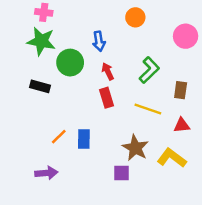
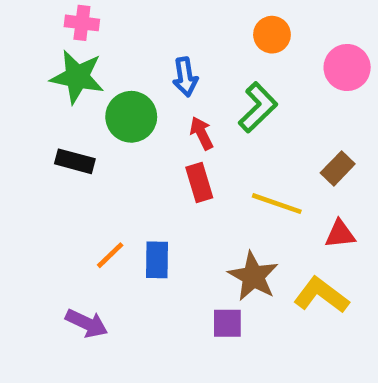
orange circle: (135, 17) -> (272, 35), moved
green L-shape: (149, 70) -> (258, 107), moved
brown rectangle: (181, 90) -> (338, 168), turned 36
purple arrow: (46, 173) -> (87, 323), turned 30

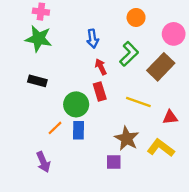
green circle: (131, 117) -> (76, 104), moved
brown rectangle: (338, 168) -> (161, 67), moved, size x1.6
purple arrow: (87, 323) -> (43, 162), turned 42

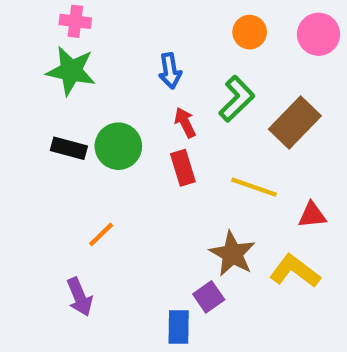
pink circle: (174, 34) -> (319, 34), moved
green circle: (76, 104) -> (118, 146), moved
blue rectangle: (78, 130) -> (179, 327), moved
purple square: (114, 162) -> (209, 297), turned -35

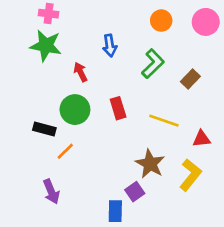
red arrow: (185, 123) -> (81, 72), moved
brown rectangle: (295, 123) -> (190, 79), size x0.6
green circle: (118, 146) -> (75, 110), moved
black rectangle: (69, 148) -> (44, 129), moved
yellow L-shape: (295, 271) -> (190, 175), turned 92

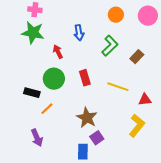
brown star: (150, 164) -> (87, 118), moved

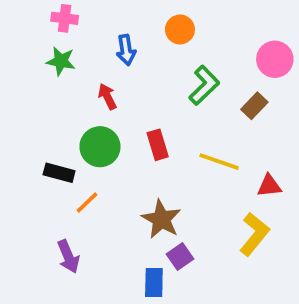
orange circle: (116, 15) -> (180, 29), moved
pink circle: (148, 16) -> (275, 59), moved
green star: (33, 33) -> (61, 61), size x0.7
blue arrow: (79, 33) -> (126, 50), moved

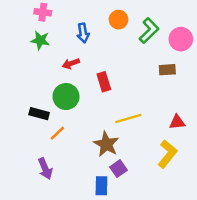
green L-shape: (204, 85) -> (149, 31), moved
red arrow: (107, 96) -> (71, 64), turned -84
brown rectangle: (254, 106) -> (167, 70), turned 42
red rectangle: (158, 145) -> (104, 82), moved
yellow line: (219, 162) -> (128, 119), moved, turned -35

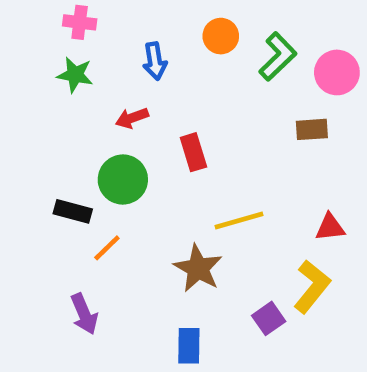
purple square: (118, 169) -> (269, 318), moved

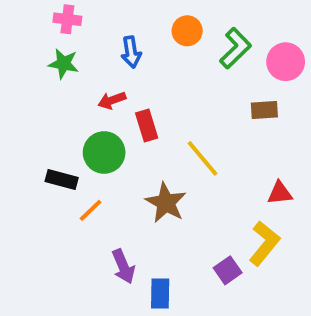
red rectangle: (193, 152) -> (147, 125), moved
yellow line: (239, 220) -> (203, 158), moved, turned 66
brown star: (198, 268) -> (166, 203), moved
purple arrow: (84, 314) -> (123, 266), moved

